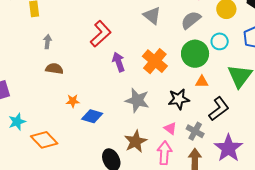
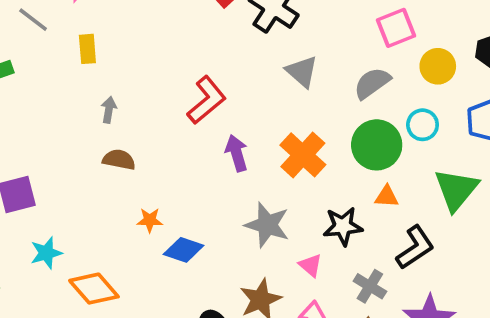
pink triangle: (170, 128) -> (310, 265), moved

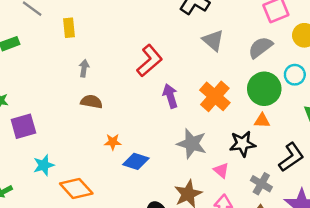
orange triangle: (387, 196) -> (262, 121), moved

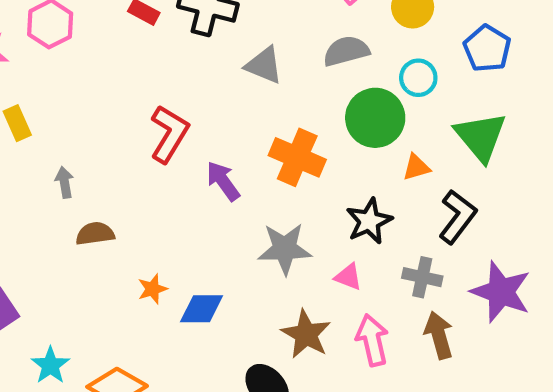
gray semicircle: (260, 47) -> (346, 51), turned 40
orange triangle: (262, 121) -> (416, 167), moved

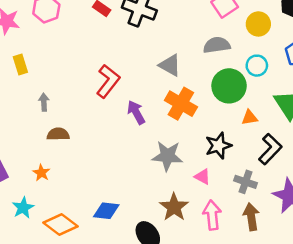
gray triangle: (264, 65) -> (170, 65), moved
orange star: (152, 289) -> (41, 173), moved, turned -30
blue diamond: (202, 309) -> (106, 211), moved

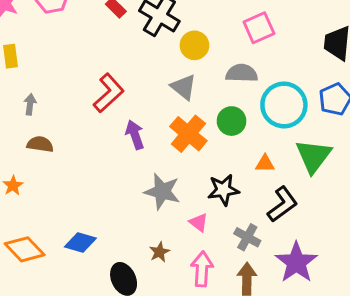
yellow circle: (258, 24) -> (194, 45), moved
cyan circle: (257, 66) -> (284, 105), size x1.8
green circle: (229, 86) -> (232, 121), moved, size x0.7
brown star: (174, 207) -> (159, 252), size x0.6

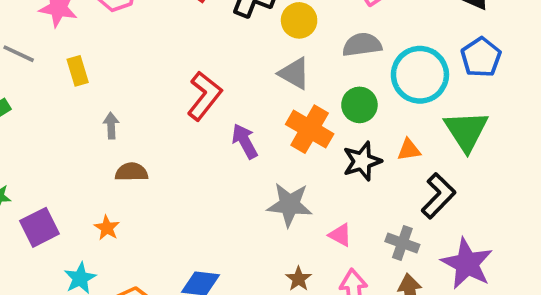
black star: (223, 190) -> (362, 161), moved

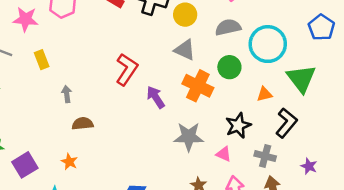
blue pentagon: (481, 57) -> (321, 27), moved
black star: (362, 161) -> (238, 125), moved
purple star: (467, 264) -> (309, 166), size x0.5

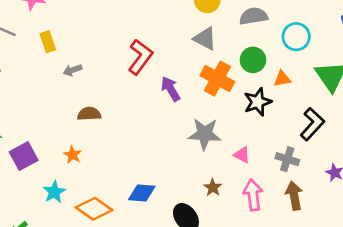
cyan circle: (268, 44) -> (296, 37), size x0.7
gray arrow: (67, 94) -> (72, 70), moved, turned -105
orange triangle: (264, 94) -> (282, 79), moved
black star: (238, 125) -> (258, 102), moved

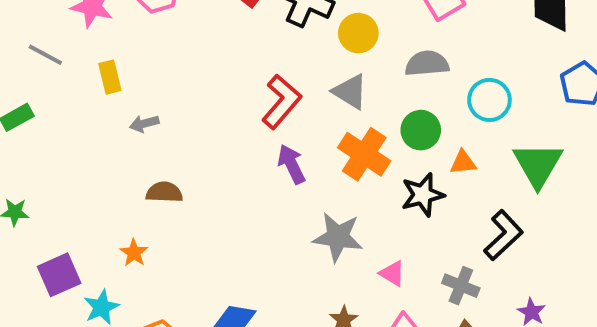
red L-shape: (140, 57) -> (281, 102), moved
purple square: (24, 156) -> (59, 275), moved

